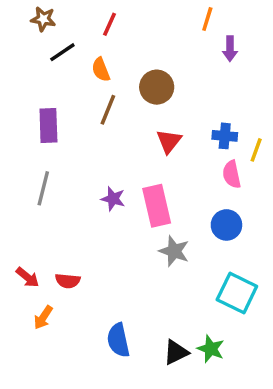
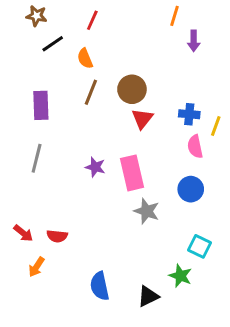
brown circle: (157, 87) -> (132, 89), moved
cyan square: (237, 293) -> (200, 246), size x0.7
green star: (211, 349) -> (180, 276), moved

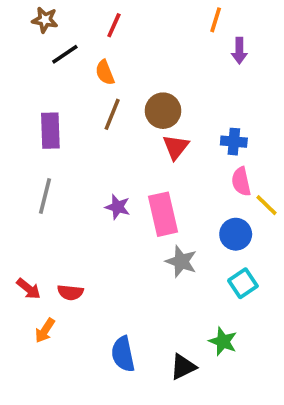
yellow line: (216, 126) -> (267, 205), moved, turned -66
cyan square: (200, 246) -> (243, 283), moved, turned 30

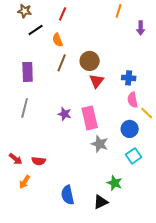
purple arrow: (239, 51) -> (141, 28), moved
green star: (223, 341) -> (115, 183), moved

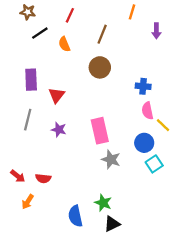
brown line: (62, 63) -> (102, 34), moved
red triangle: (97, 81) -> (57, 95), moved
purple star: (65, 114) -> (59, 130), moved
cyan square: (134, 156) -> (154, 164), moved
green star: (115, 183) -> (103, 203), moved

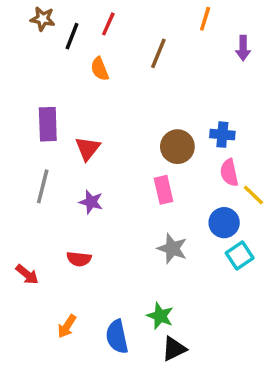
black line: (40, 33) -> (72, 36), moved, turned -35
brown circle: (100, 67) -> (177, 147), moved
pink rectangle: (100, 131) -> (164, 190), moved, size x0.7
red semicircle: (43, 178) -> (79, 259), moved
orange arrow: (28, 202) -> (67, 326), moved

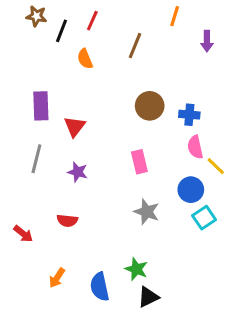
brown circle: (177, 147) -> (150, 106), moved

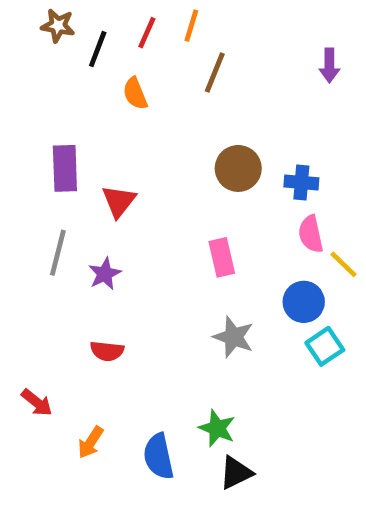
orange line: (175, 16) -> (191, 26), moved
purple star: (78, 172) -> (105, 274), moved, turned 30
red arrow: (23, 234) -> (37, 403), moved

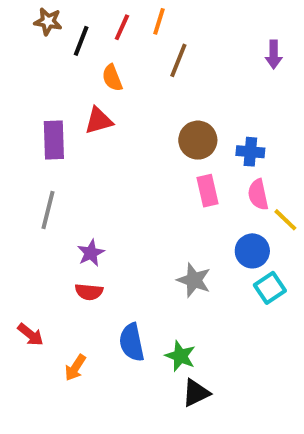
red triangle: (119, 201) -> (99, 121), moved, turned 36
pink rectangle: (222, 257) -> (208, 191), moved
purple star: (105, 274) -> (91, 253), moved
blue semicircle: (159, 456) -> (132, 342), moved

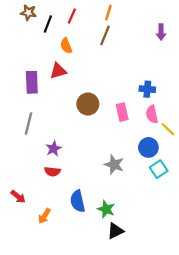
orange line: (159, 21) -> (108, 13), moved
brown circle: (198, 140) -> (88, 104), moved

